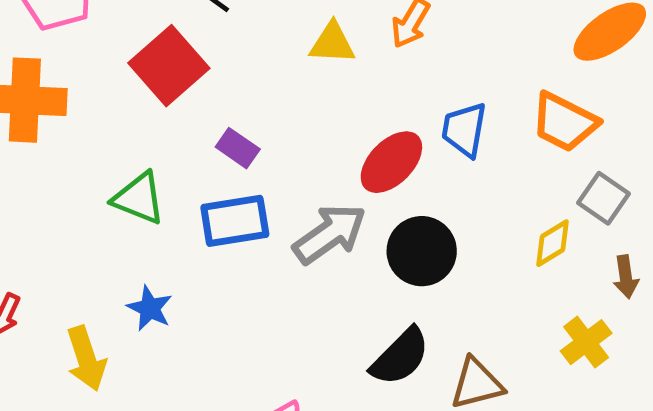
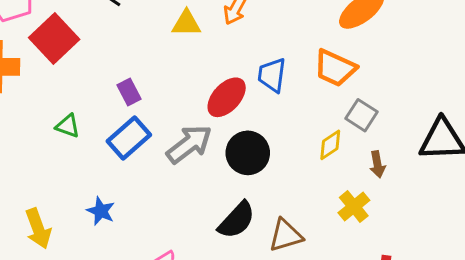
red square: (169, 66) -> (54, 38), moved
purple rectangle: (238, 148) -> (129, 92), turned 30
green triangle: (139, 198) -> (68, 126), size x0.7
blue rectangle: (235, 221) -> (129, 138), turned -30
blue star: (150, 308) -> (101, 211), moved

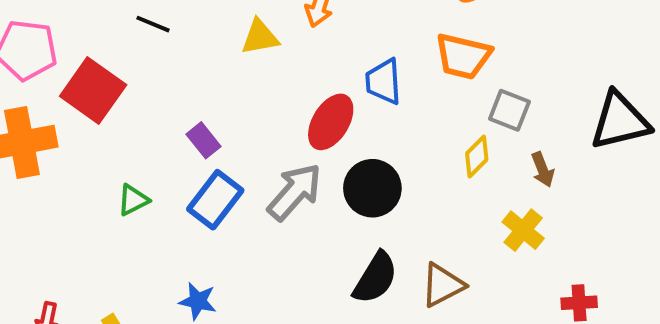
green triangle: (68, 126) -> (133, 200), turned -35

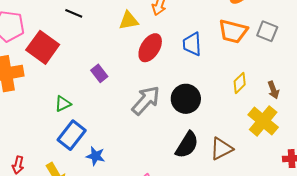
gray square: (509, 110) -> (267, 31), moved
red ellipse: (331, 122) -> (150, 48), moved
blue rectangle: (215, 200) -> (72, 135), moved
yellow cross: (523, 230) -> (263, 121), size x1.4

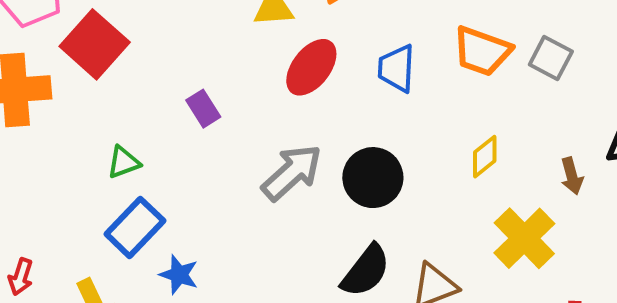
brown arrow: (273, 90) -> (572, 176), moved

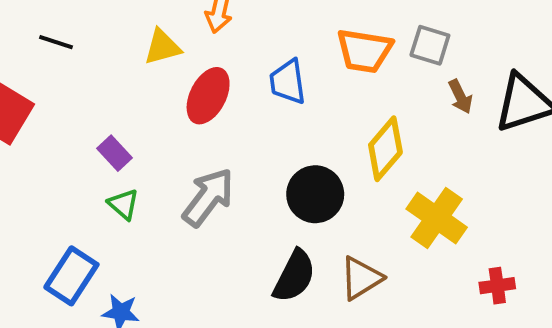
yellow diamond: (485, 157) -> (385, 149), size x1.5
green triangle: (124, 162) -> (123, 204), moved, turned -48
brown arrow: (572, 176) -> (460, 97), moved
black circle: (373, 178) -> (315, 194), moved

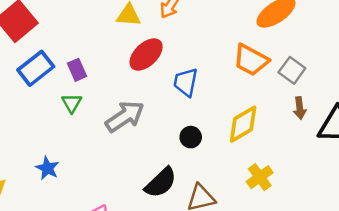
blue trapezoid: (288, 82) -> (186, 82), moved
black circle: (315, 194) -> (191, 137), size x0.6
yellow cross: (437, 218) -> (260, 177), size x0.7
blue rectangle: (71, 276) -> (36, 68), moved

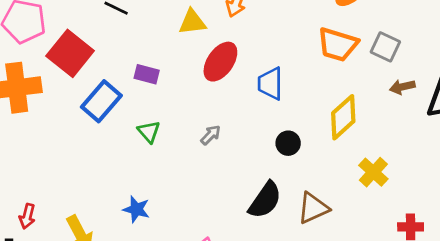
purple rectangle: (77, 70) -> (147, 74), moved, turned -40
brown arrow: (300, 108) -> (402, 87), turned 95
gray arrow: (125, 116) -> (211, 135), size x0.5

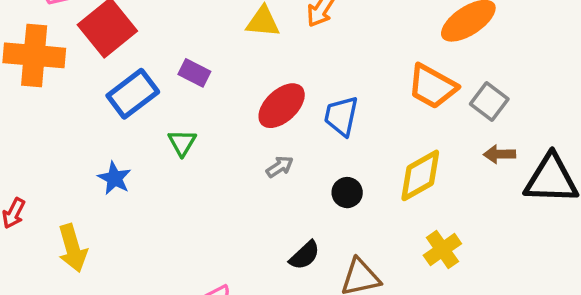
red ellipse: (220, 62) -> (282, 106), moved
gray arrow: (211, 135) -> (280, 167), moved
black semicircle: (265, 200) -> (305, 255), size x0.7
blue star: (136, 209) -> (115, 178), moved

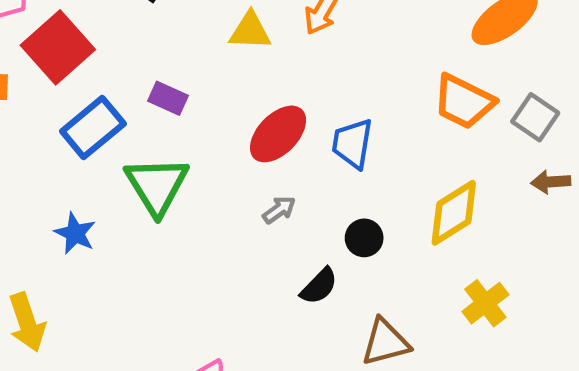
green triangle: (182, 143) -> (157, 185), size x1.8
black semicircle: (305, 255) -> (319, 286), moved

